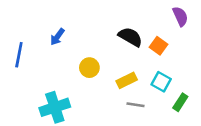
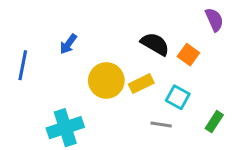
yellow circle: (89, 68) -> (106, 80), size x1.5
yellow rectangle: (127, 80) -> (141, 84), moved
cyan square: (161, 82) -> (178, 97), moved

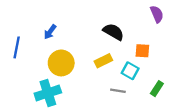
orange square: (188, 55) -> (142, 51), moved, turned -32
yellow circle: (106, 80) -> (61, 63), moved

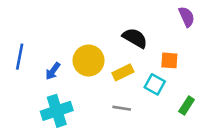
blue arrow: (50, 32) -> (53, 71), moved
yellow circle: (61, 63) -> (89, 60), moved
gray line: (118, 91) -> (122, 108), moved

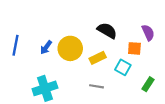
purple semicircle: (187, 17) -> (148, 33), moved
blue arrow: (53, 71) -> (46, 47), moved

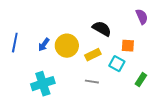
purple semicircle: (148, 33) -> (142, 17), moved

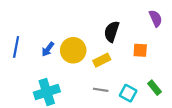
black semicircle: (102, 29) -> (112, 32), turned -102
cyan square: (117, 64) -> (128, 93), moved
green rectangle: (141, 80) -> (154, 88), turned -72

